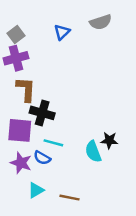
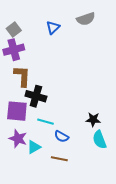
cyan semicircle: (93, 152) -> (100, 140), moved
blue semicircle: (42, 158) -> (61, 136), moved
cyan triangle: (36, 190) -> (34, 147), moved
brown line: (70, 198) -> (59, 159), moved

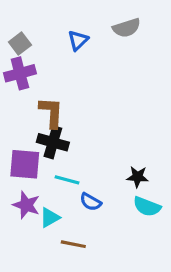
brown L-shape: (22, 76) -> (51, 112), moved
cyan semicircle: (100, 140) -> (147, 207), turned -48
brown line: (59, 159) -> (73, 244), moved

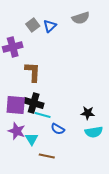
gray square: (20, 43) -> (33, 25), moved
black cross: (53, 142) -> (34, 103), moved
cyan semicircle: (147, 207) -> (94, 132), turned -30
cyan triangle: (50, 218) -> (32, 139), turned -32

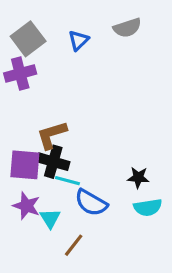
gray square: (33, 25) -> (28, 39), moved, size x1.5
brown L-shape: (33, 72) -> (52, 135), moved, turned -110
blue semicircle: (58, 129) -> (91, 203), size x1.5
brown line: (47, 156) -> (74, 245), turned -63

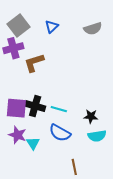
gray semicircle: (127, 28) -> (93, 29), moved
brown L-shape: (52, 135) -> (34, 63), moved
cyan line: (67, 181) -> (59, 109), moved
brown line: (74, 245) -> (74, 167), moved, turned -49

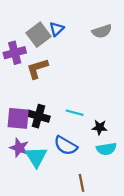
gray square: (19, 25) -> (38, 35), moved
cyan line: (59, 109) -> (75, 113), moved
cyan triangle: (33, 143) -> (36, 157), size x1.5

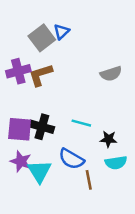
gray semicircle: (102, 31) -> (111, 74), moved
purple cross: (15, 53) -> (18, 71), moved
brown line: (81, 183) -> (89, 180), moved

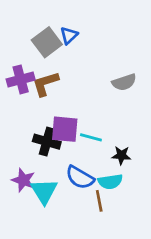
purple square: (20, 129) -> (65, 129), moved
cyan semicircle: (116, 163) -> (110, 182), moved

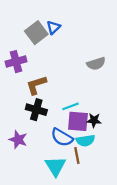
brown L-shape: (45, 84) -> (36, 85), moved
purple square: (65, 129) -> (78, 121), moved
cyan line: (91, 137) -> (70, 106), turned -35
cyan triangle: (44, 191) -> (56, 166), moved

